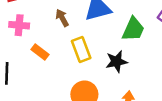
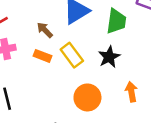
orange rectangle: (40, 52) -> (42, 56), moved

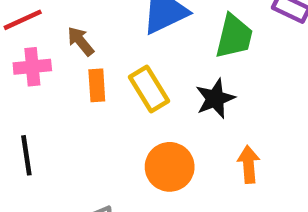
brown arrow: (45, 30) -> (81, 41), moved
orange rectangle: (42, 56) -> (97, 85), turned 60

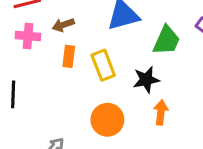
brown arrow: (81, 41) -> (63, 25), turned -80
orange arrow: (249, 164) -> (161, 112), moved

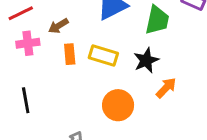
yellow rectangle: (103, 65) -> (103, 55), turned -40
orange arrow: (161, 112) -> (166, 88), turned 50

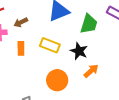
orange rectangle: (70, 54) -> (21, 48), moved
black star: (146, 60) -> (79, 51), turned -30

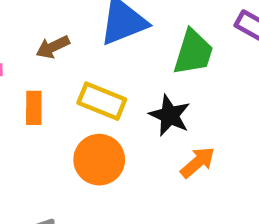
brown arrow: (21, 22) -> (53, 47), moved
orange circle: (57, 80) -> (99, 160), moved

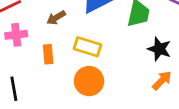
black star: (170, 115) -> (159, 49), moved
orange arrow: (198, 162) -> (162, 80), moved

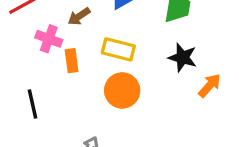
pink cross: (16, 35) -> (49, 39), moved, turned 30
black star: (159, 49) -> (183, 57), moved

